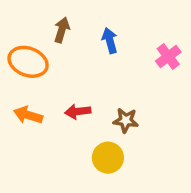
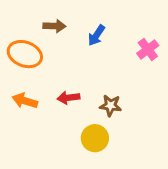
brown arrow: (62, 30) -> (54, 26), turned 75
blue arrow: (110, 41) -> (96, 35), turned -130

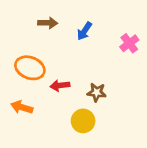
orange ellipse: (25, 54) -> (30, 68), moved
orange arrow: (25, 101) -> (22, 107), moved

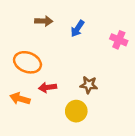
pink cross: (129, 43) -> (119, 40), turned -30
red arrow: (60, 86) -> (47, 87), moved

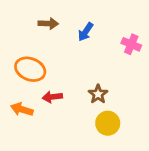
brown star: (89, 85) -> (98, 94), turned 30
yellow circle: (76, 111) -> (108, 123), moved

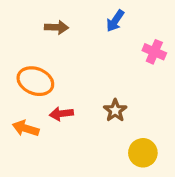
blue arrow: (86, 32) -> (115, 21), moved
yellow circle: (108, 123) -> (143, 153), moved

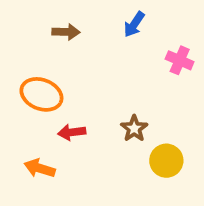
orange arrow: (26, 128) -> (40, 168), moved
yellow circle: (143, 153) -> (166, 161), moved

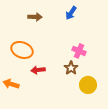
pink cross: (180, 60) -> (79, 51), moved
orange arrow: (40, 168) -> (11, 84), moved

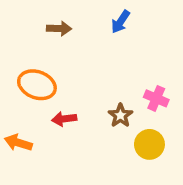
pink cross: (79, 51) -> (156, 98), moved

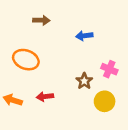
blue arrow: (120, 22) -> (84, 36), moved, turned 49
red arrow: (64, 119) -> (45, 97), moved

